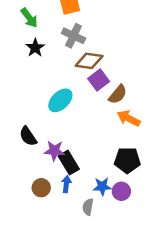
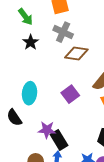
purple square: (99, 80) -> (70, 94), moved
cyan ellipse: (60, 100) -> (30, 93), moved, turned -40
black semicircle: (28, 136) -> (14, 118), moved

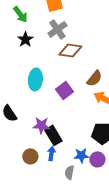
gray cross: (63, 32) -> (57, 29), turned 30
cyan ellipse: (30, 93) -> (35, 79), moved

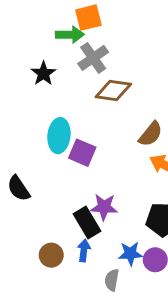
green arrow: (20, 14) -> (70, 35), moved, turned -54
purple square: (64, 90) -> (82, 153), moved, turned -30
purple star: (41, 125) -> (104, 207), moved

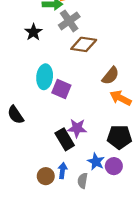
blue arrow: (84, 250) -> (62, 171), moved
blue star: (130, 254) -> (96, 162), turned 30
brown circle: (51, 255) -> (46, 176), moved

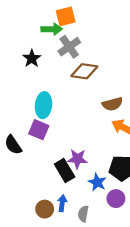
brown semicircle: (110, 76) -> (112, 104), turned 36
purple square: (61, 89) -> (39, 130), moved
blue star: (96, 162) -> (97, 182), moved

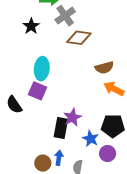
purple star: (77, 159) -> (73, 117), turned -30
black rectangle: (65, 171) -> (61, 128), turned 42

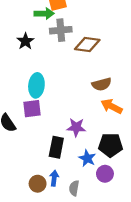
gray cross: (65, 16) -> (61, 30), turned 30
brown diamond: (79, 38) -> (87, 45), moved
purple square: (38, 91) -> (32, 109), turned -30
purple star: (73, 117) -> (76, 127), moved, turned 30

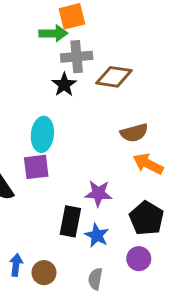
black star: (25, 41) -> (64, 85), moved
black pentagon: (110, 145) -> (147, 218), turned 30
blue star: (87, 158) -> (97, 235), moved
blue arrow: (54, 178) -> (16, 265), moved

